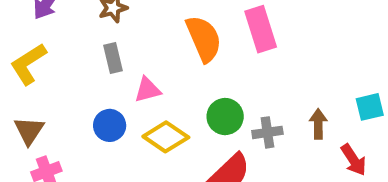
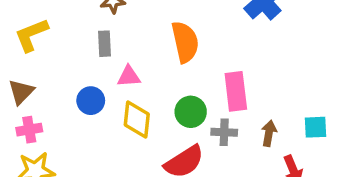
pink rectangle: (261, 29) -> (236, 91), moved
yellow diamond: (166, 137) -> (137, 120), turned 51

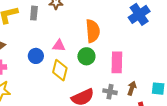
gray rectangle: (105, 44) -> (34, 13), moved
green circle: (191, 112) -> (86, 56), moved
gray cross: (224, 132) -> (110, 92), moved

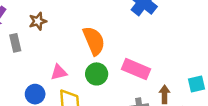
pink rectangle: (117, 62) -> (136, 69), turned -50

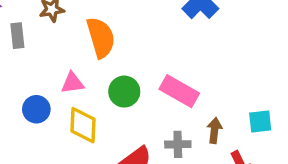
orange semicircle: (94, 41) -> (101, 38), moved

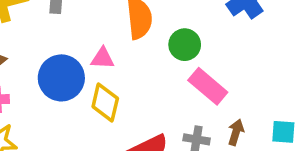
green circle: (124, 92) -> (185, 45), moved
blue circle: (36, 109) -> (61, 78), size x1.6

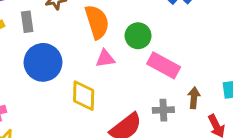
pink triangle: (102, 58) -> (105, 59), moved
blue circle: (61, 78) -> (43, 62), moved

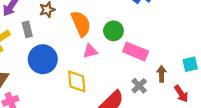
gray cross: (163, 110) -> (139, 86), turned -35

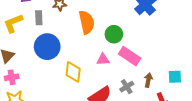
pink triangle: (90, 51) -> (103, 59), moved

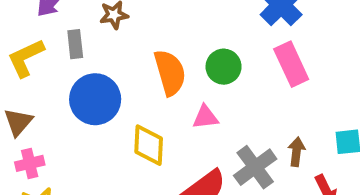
orange semicircle: (87, 22) -> (170, 73), moved
pink rectangle: (130, 56) -> (291, 64), moved, turned 35
gray cross: (127, 87) -> (255, 167), size x1.5

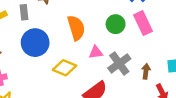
green circle: (224, 67) -> (116, 24), moved
yellow diamond: (149, 145) -> (65, 68), turned -70
gray cross: (255, 167) -> (119, 63), moved

